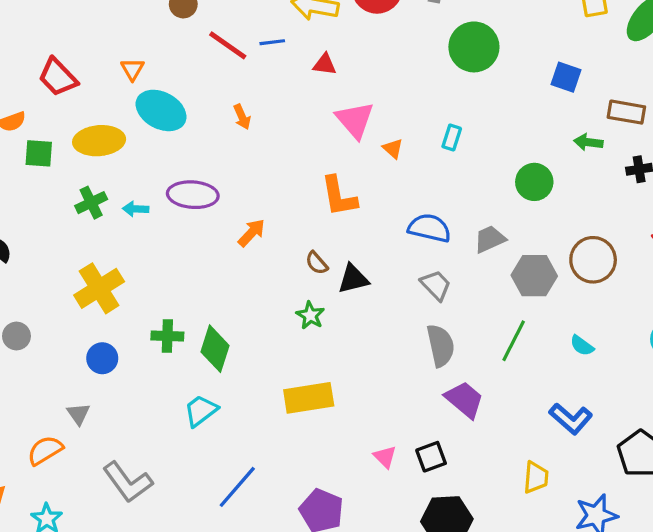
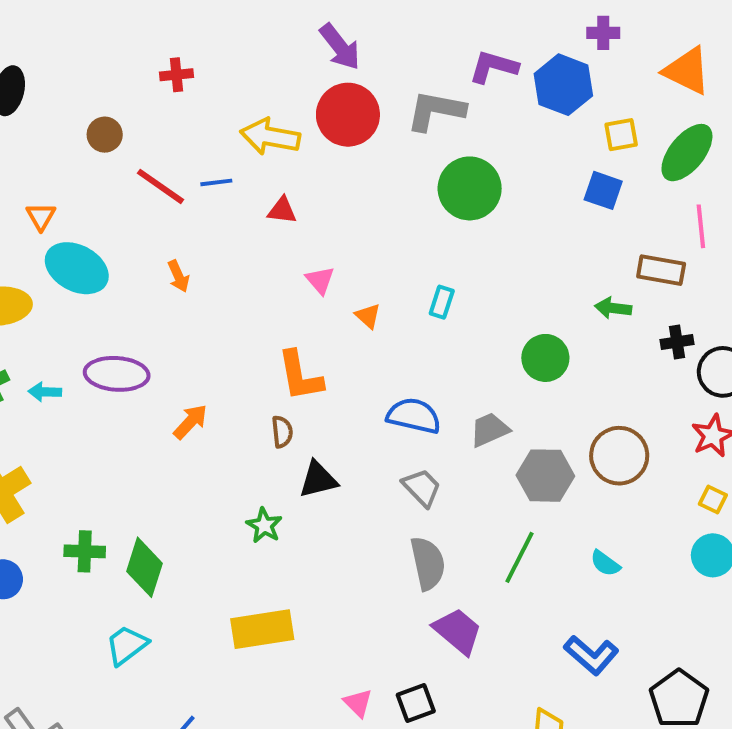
blue square: (566, 77) -> (603, 190), moved
pink triangle: (355, 120) -> (320, 280), size x0.6
brown semicircle: (317, 263) -> (282, 432), moved, turned -145

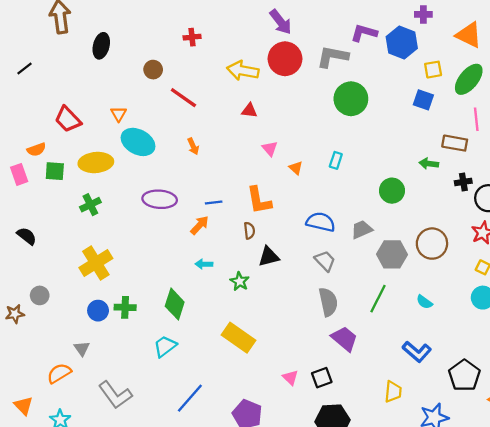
blue line: (216, 182) -> (214, 202), moved
cyan arrow: (45, 392) -> (204, 264), moved
green cross: (85, 551) -> (125, 307), moved
yellow rectangle: (262, 629) -> (239, 338), turned 44

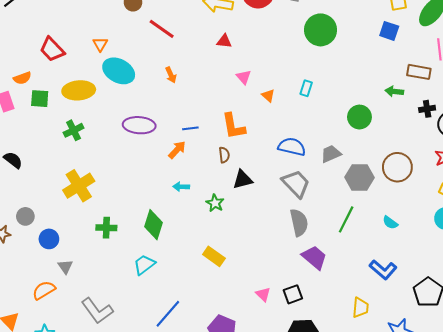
gray trapezoid: (325, 261) -> (296, 184), size x1.4
blue circle: (98, 311) -> (49, 239), moved
yellow rectangle: (239, 338) -> (214, 256), size x0.7

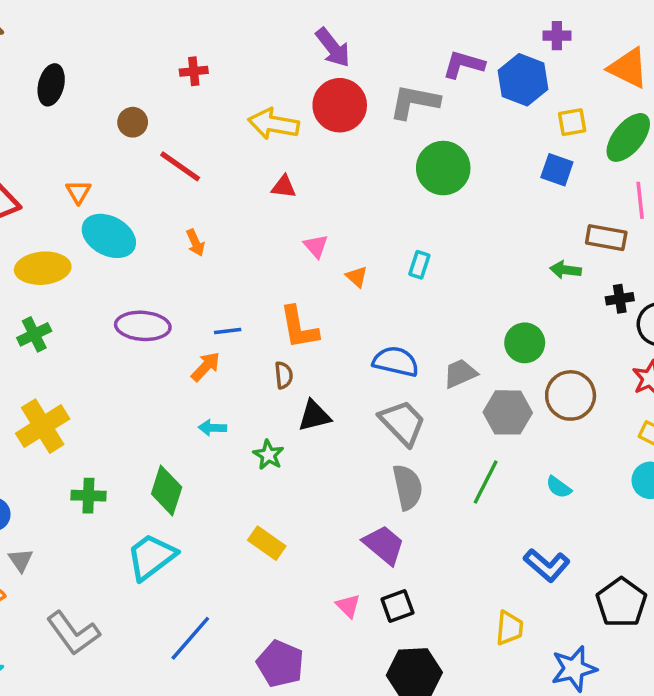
green circle: (359, 117) -> (525, 343), moved
purple trapezoid: (314, 257) -> (384, 545), moved
cyan trapezoid: (144, 265) -> (151, 557), size x1.4

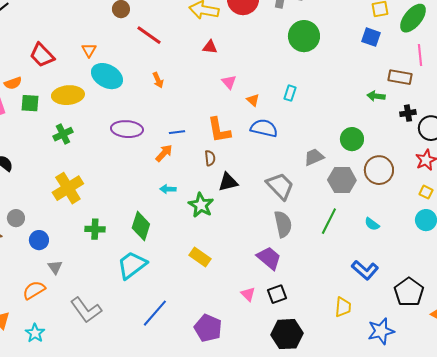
blue semicircle: (396, 362) -> (264, 128), moved
green star: (268, 455) -> (201, 205), size x1.4

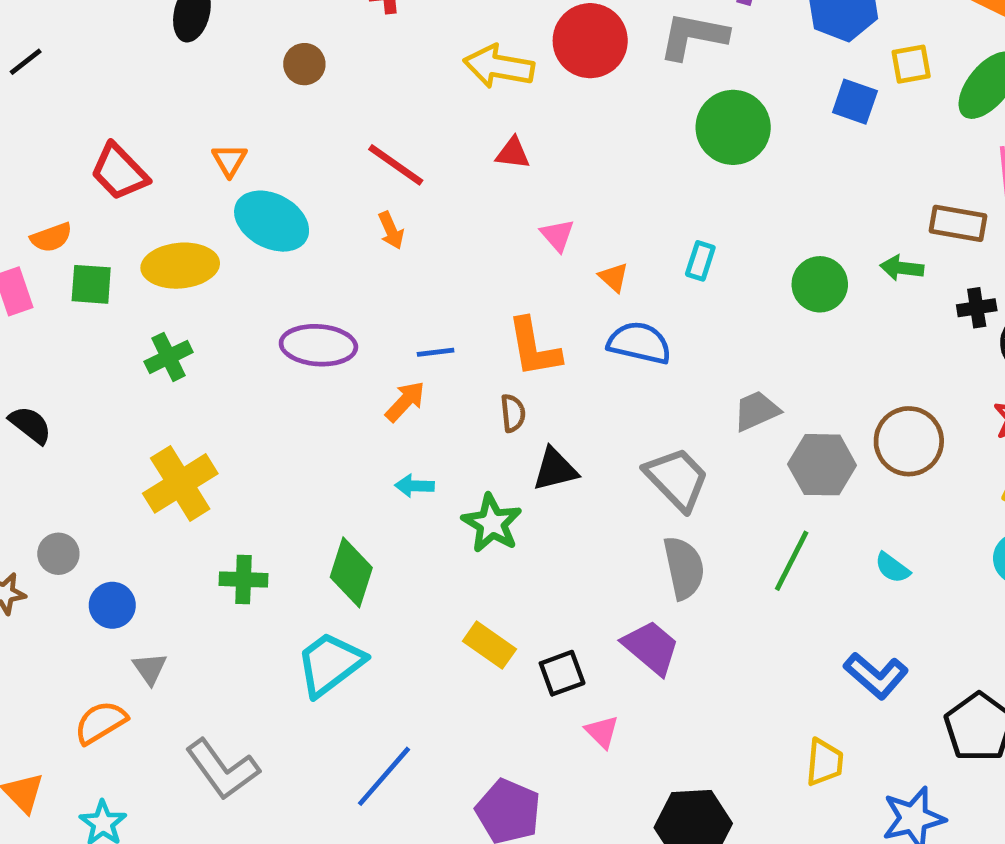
red line: (149, 35) -> (396, 165), moved
blue square: (371, 37) -> (855, 102), moved
green circle: (352, 139) -> (820, 284), moved
black square: (277, 294) -> (562, 673), moved

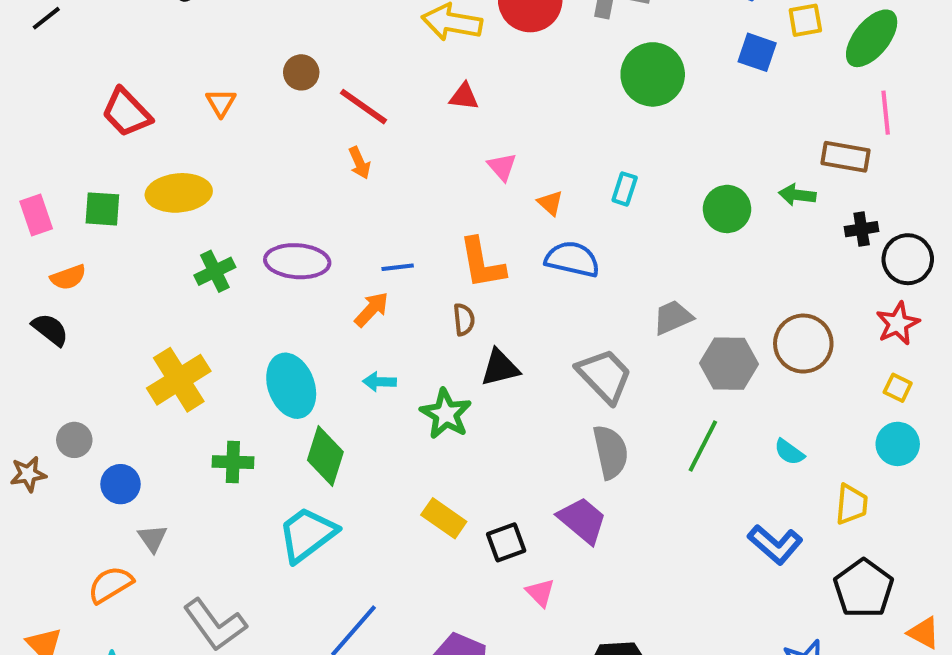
brown circle: (304, 64) -> (301, 72), moved
cyan ellipse: (272, 221) -> (291, 386), moved, turned 42
orange semicircle: (51, 237) -> (68, 277), moved
green cross: (169, 357) -> (215, 271), moved
yellow trapezoid: (824, 762) -> (852, 504), moved

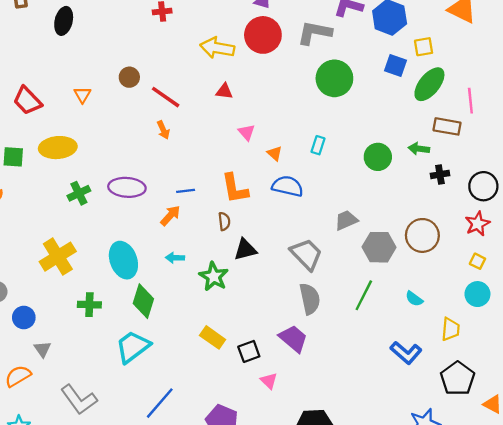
green ellipse: (872, 38) -> (429, 84), moved
black cross: (862, 229) -> (440, 174), moved

